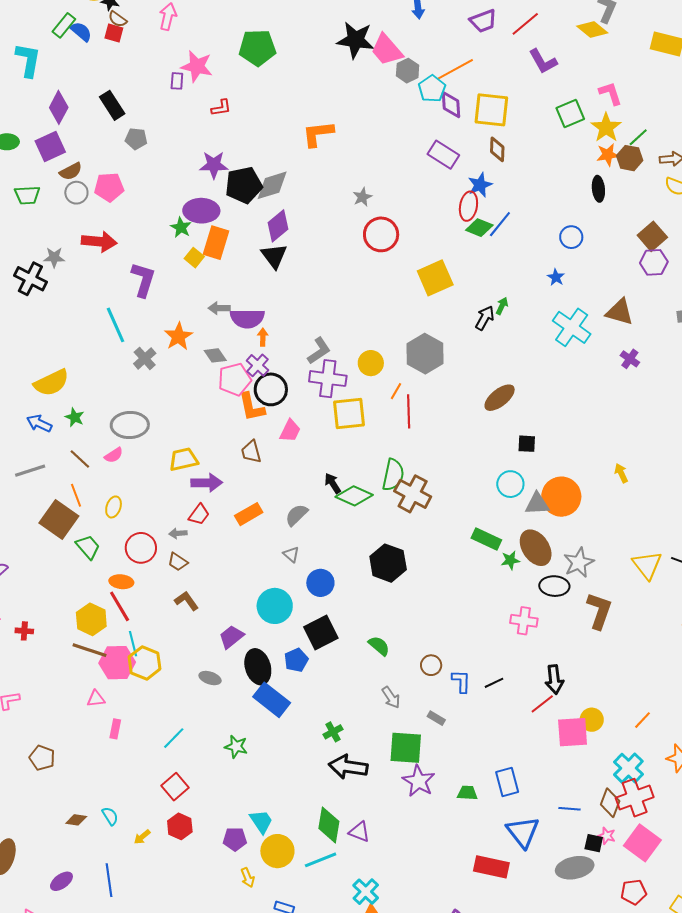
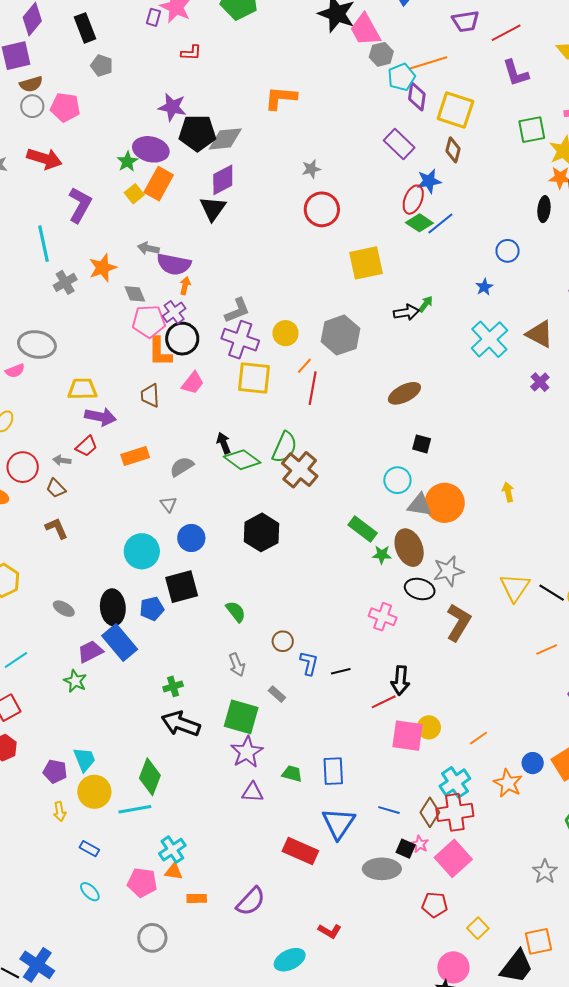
black arrow: (485, 318) -> (406, 312), turned 40
purple trapezoid: (231, 637) -> (90, 652), moved
purple triangle: (359, 832) -> (252, 792), moved, turned -30

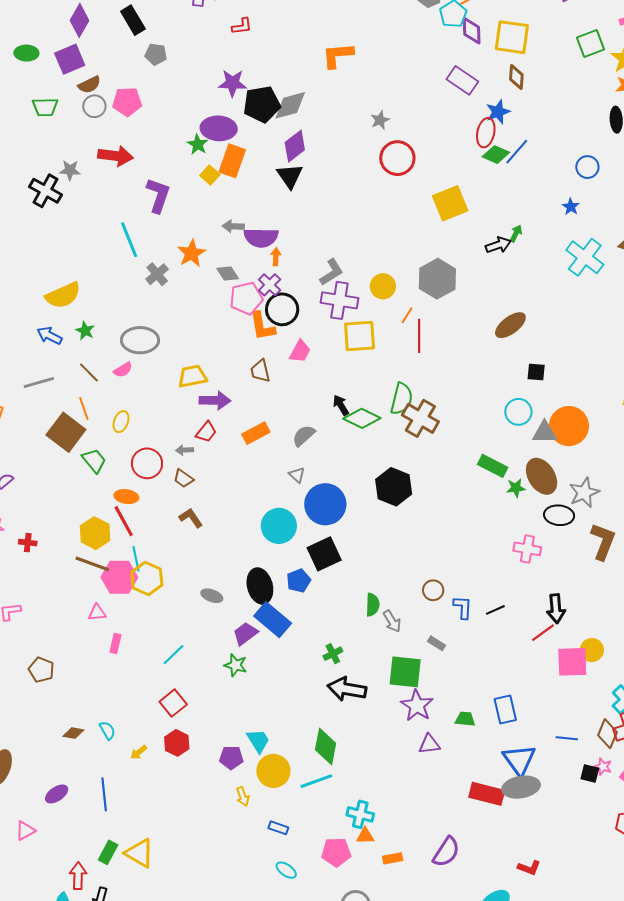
blue circle: (191, 538) -> (325, 504), size x1.5
green semicircle: (236, 612) -> (373, 605), moved, turned 50
cyan cross: (172, 850) -> (360, 814), turned -32
gray ellipse: (382, 869) -> (521, 787), moved

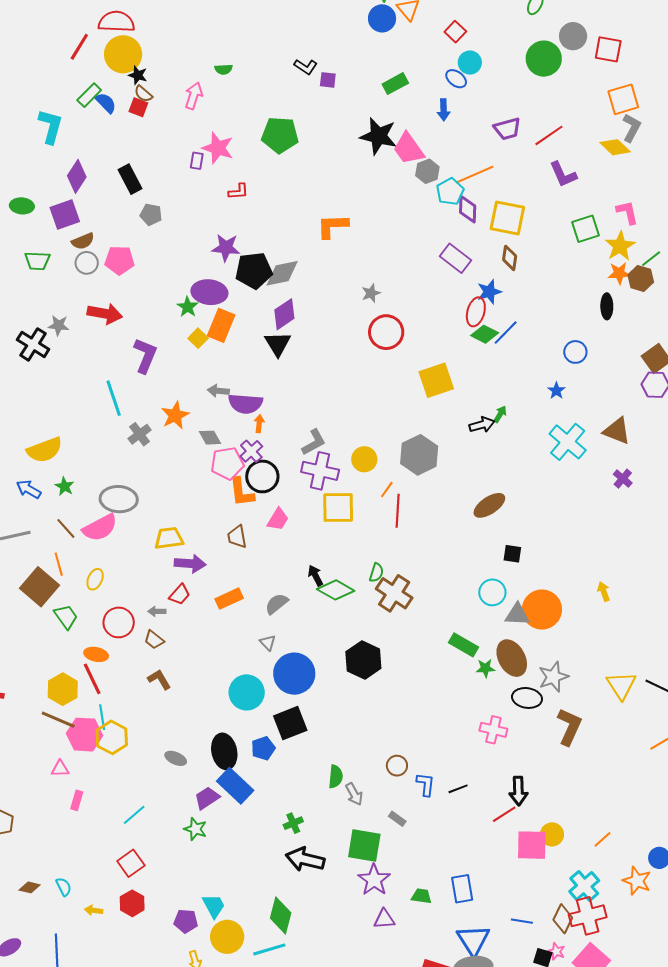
pink semicircle: (123, 370) -> (100, 528), size x1.8
green semicircle: (402, 399) -> (376, 573), size x0.6
yellow arrow: (139, 752) -> (94, 910), turned 42

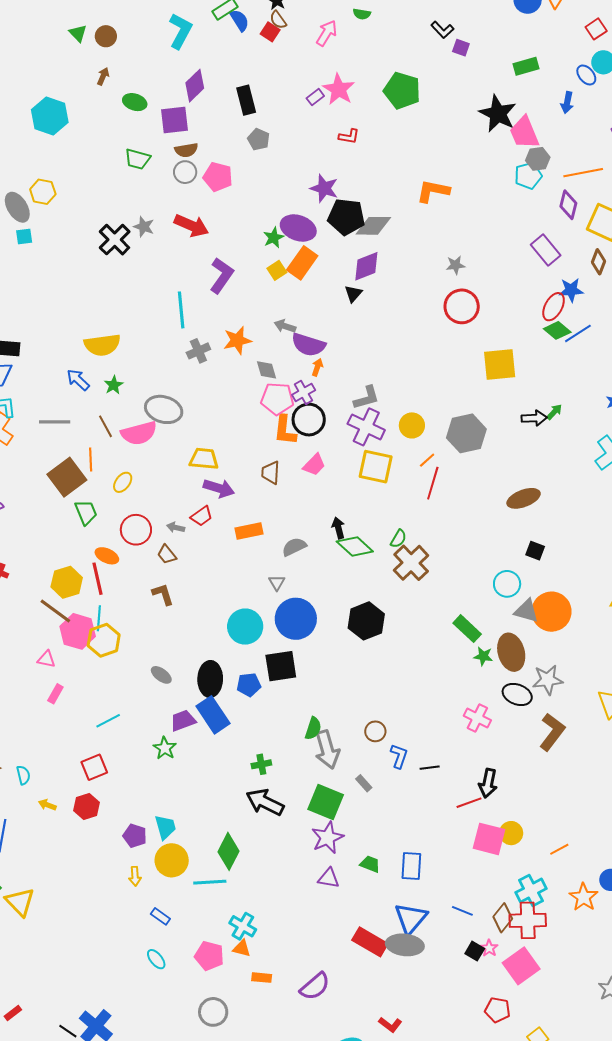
purple rectangle: (197, 161) -> (315, 97), turned 30
cyan pentagon: (450, 192) -> (528, 176), moved
black triangle: (278, 344) -> (353, 294), size x0.7
gray arrow: (354, 794) -> (327, 750), size x1.6

